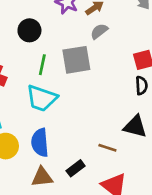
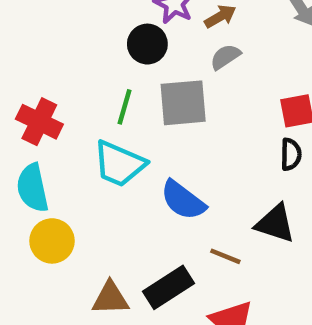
black circle: (29, 30) -> (147, 44), moved
blue semicircle: (40, 143) -> (183, 200), moved, turned -52
black rectangle: (76, 168) -> (169, 287), size x1.5

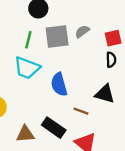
gray semicircle: (225, 57) -> (82, 32), moved
blue semicircle: (183, 200) -> (59, 84), turned 40
black rectangle: (169, 287) -> (54, 128), turned 70

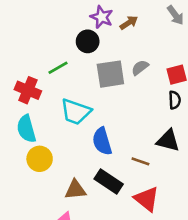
green line: (28, 40) -> (58, 68), moved, turned 48
blue semicircle: (59, 84) -> (102, 141), moved

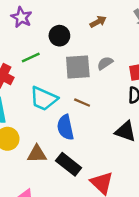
purple star: (102, 17) -> (21, 17), moved
brown line: (140, 161) -> (82, 103), moved
brown triangle: (75, 190) -> (37, 154), moved

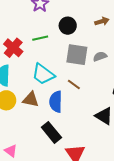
brown triangle: (37, 154) -> (31, 99), moved

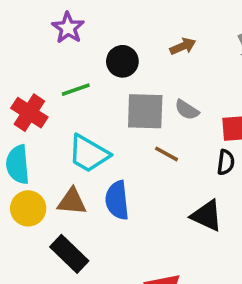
gray semicircle: (100, 56) -> (187, 110), turned -120
brown line: (74, 84) -> (167, 154), moved
black rectangle: (51, 132) -> (69, 254), moved

